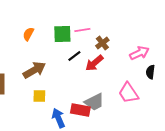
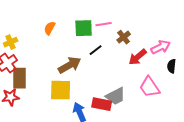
red arrow: (94, 63) -> (138, 57), moved
brown arrow: (34, 70) -> (70, 65), moved
yellow square: (39, 96) -> (61, 90), size x1.6

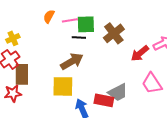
pink line: (104, 24) -> (70, 20), moved
orange semicircle: (50, 28) -> (49, 16), moved
brown cross: (124, 37) -> (114, 33), moved, size x1.5
black line: (96, 50) -> (79, 37), moved, turned 40

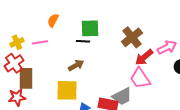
pink line: (70, 20) -> (40, 42), moved
brown cross: (114, 33) -> (132, 37), moved
brown arrow: (72, 61) -> (76, 65), size x0.7
pink trapezoid: (152, 83) -> (140, 78), moved

